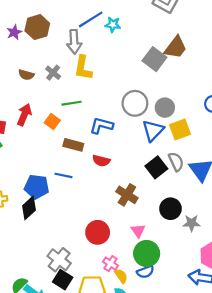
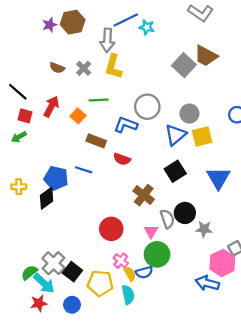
brown trapezoid: (176, 47) -> (206, 56), turned 75
gray circle: (135, 103) -> (147, 107), moved
gray semicircle: (176, 162) -> (167, 219), moved
gray cross: (59, 260) -> (53, 263), moved
blue semicircle: (145, 272) -> (144, 272), moved

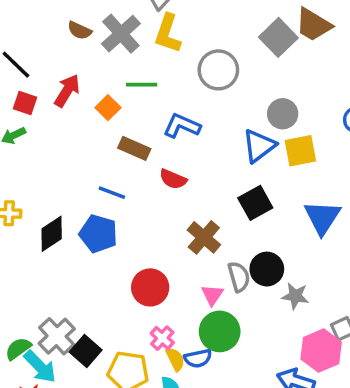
gray cross: (84, 68) -> (121, 34), size x1.6
gray circle: (147, 107) -> (218, 70), moved
blue pentagon: (56, 178) -> (98, 234), moved

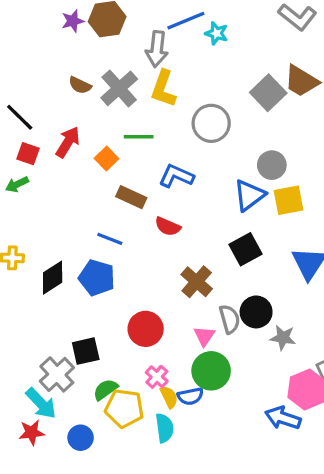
green semicircle: (18, 349) -> (105, 390), moved
black square: (86, 351) -> (86, 351), moved, turned 36

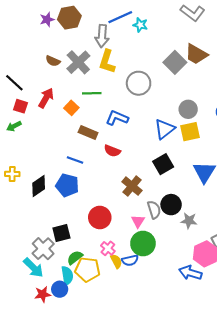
gray circle: (272, 165) -> (188, 109), moved
cyan semicircle: (165, 428) -> (67, 275), moved
red star: (32, 432) -> (43, 294), moved

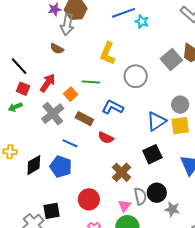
gray arrow: (102, 36) -> (67, 25), moved
gray cross: (78, 62) -> (53, 114), moved

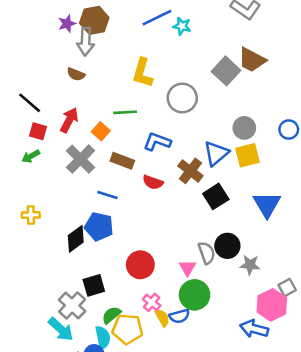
black diamond: (34, 165) -> (76, 239), moved
brown cross: (122, 172) -> (190, 171), moved

